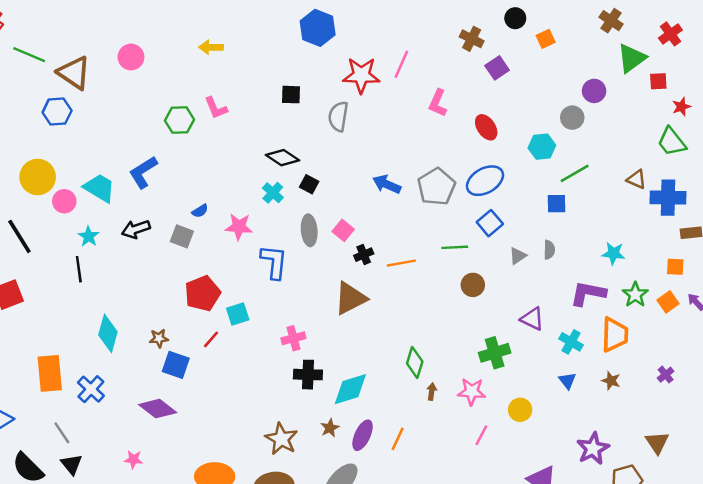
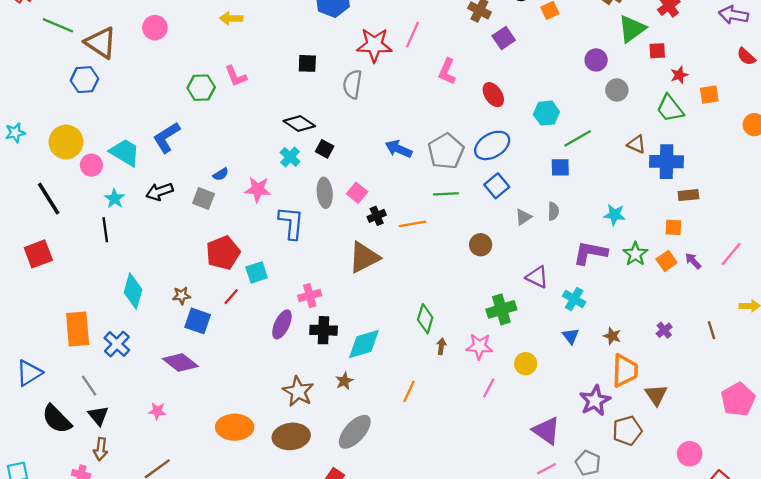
gray circle: (572, 118) -> (617, 90), moved
green line: (455, 247) -> (446, 194), moved
orange trapezoid: (615, 335) -> (625, 371), moved
purple ellipse: (363, 435) -> (282, 324), moved

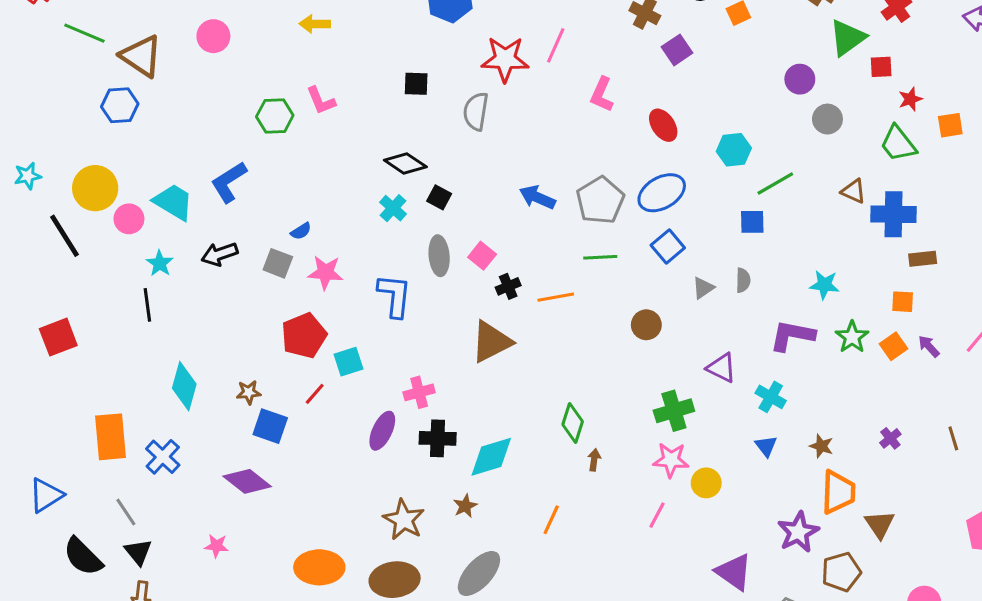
pink star: (258, 189) -> (325, 273), moved
black line: (49, 199) -> (64, 236), moved
pink star: (479, 346) -> (671, 460), moved

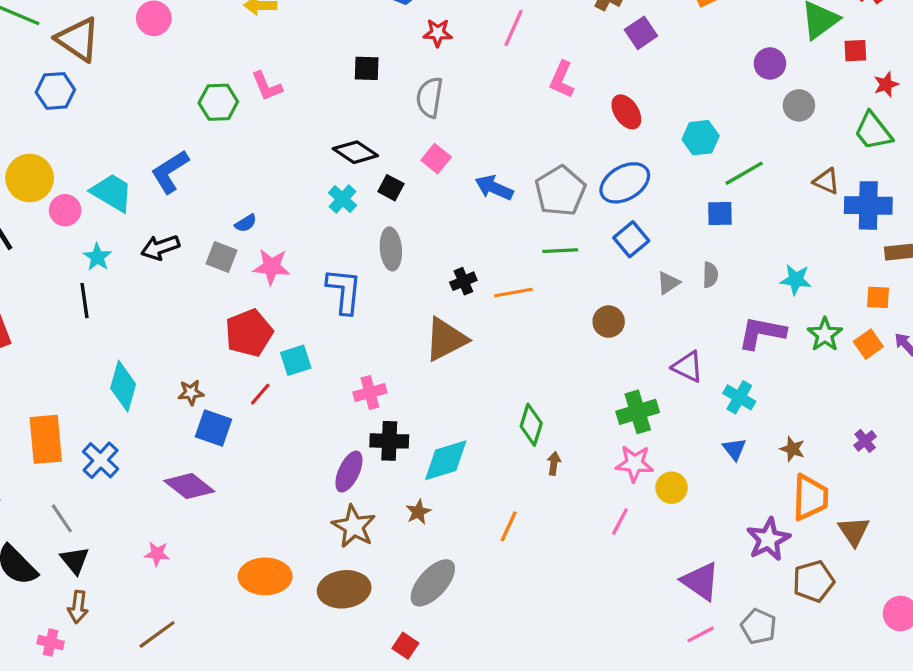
red star: (505, 59) -> (438, 33), moved, size x0.6
pink square: (482, 256) -> (436, 159), moved
purple ellipse: (382, 431) -> (349, 472), moved

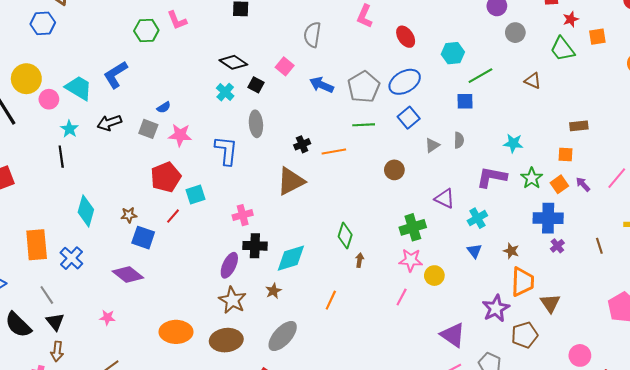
gray semicircle: (430, 97) -> (312, 35), moved
blue cross: (868, 205) -> (548, 218), moved
cyan cross: (739, 397) -> (477, 218), turned 30

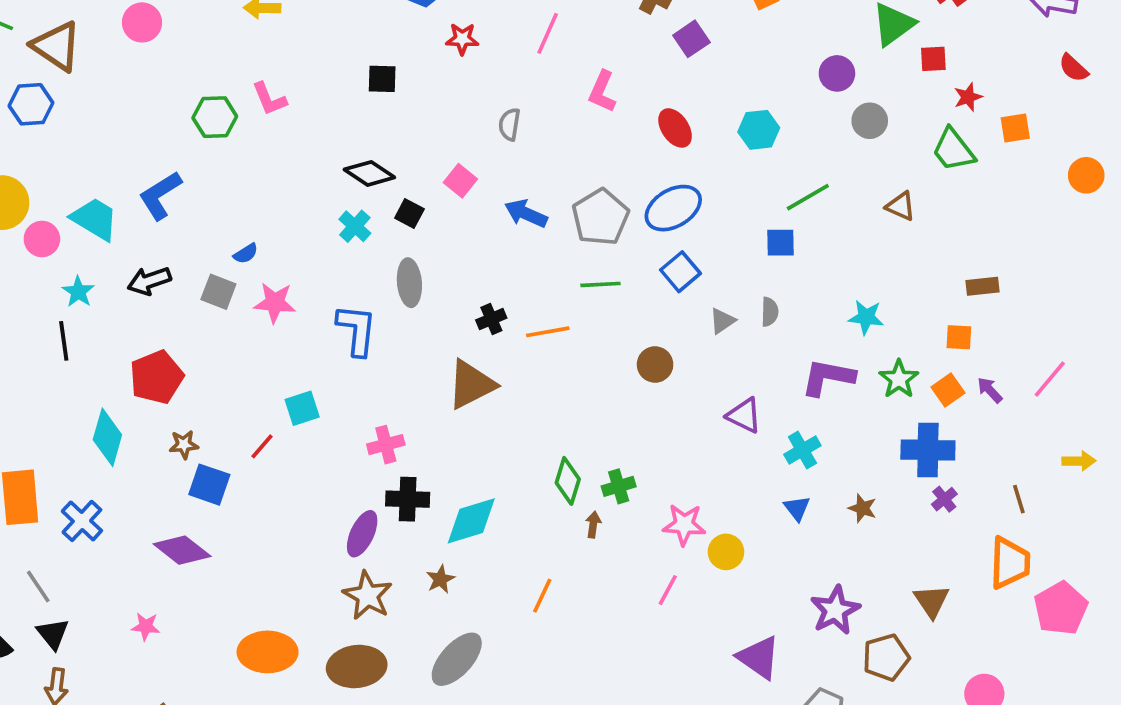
gray semicircle: (312, 35) -> (509, 124), size x0.7
cyan hexagon: (453, 53) -> (759, 130), moved
red pentagon: (166, 177) -> (157, 377), moved
green cross: (413, 227) -> (619, 486), moved, size x0.7
orange trapezoid: (522, 282) -> (1010, 563), moved

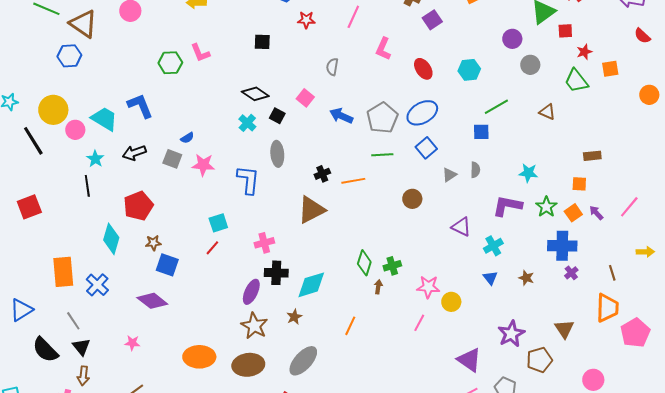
blue L-shape: (160, 195) -> (140, 106), turned 100
red line: (262, 446) -> (212, 248), moved

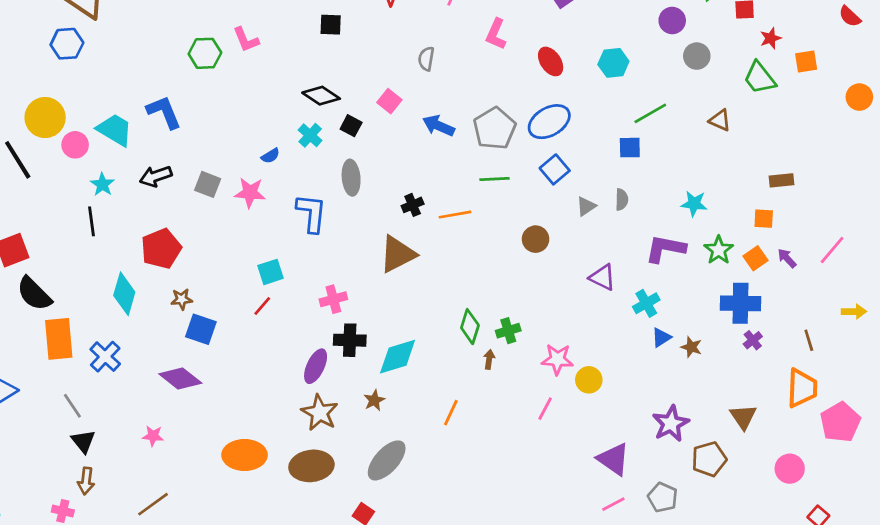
blue semicircle: (187, 138) -> (270, 156), moved
blue triangle: (490, 278) -> (661, 337), moved, turned 35
black semicircle: (45, 350) -> (34, 294), moved
pink circle: (593, 380) -> (790, 469), moved

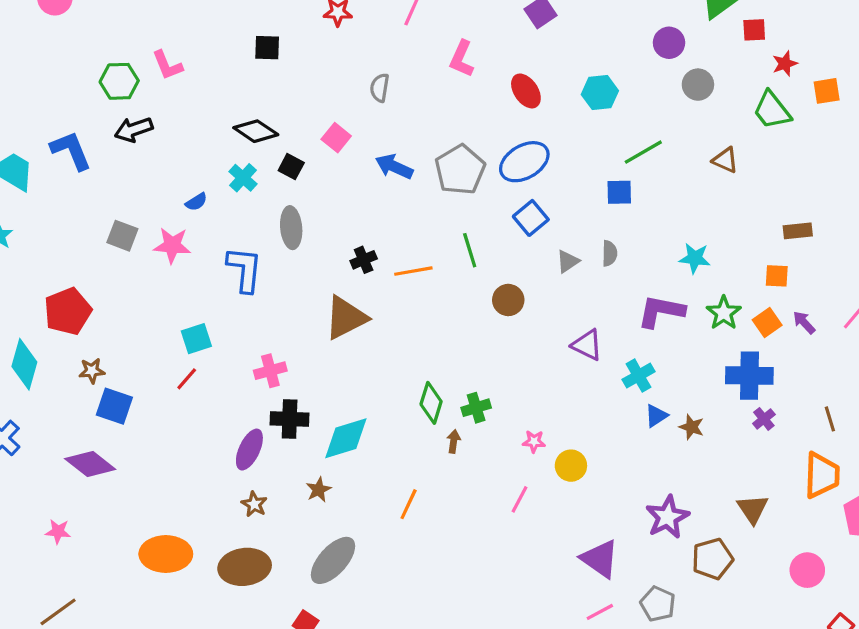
black arrow: (156, 176) -> (134, 130), moved
green line: (495, 179) -> (470, 250), moved, turned 76
pink star: (557, 359) -> (534, 441), size x0.6
brown star: (320, 413) -> (254, 504), size x0.6

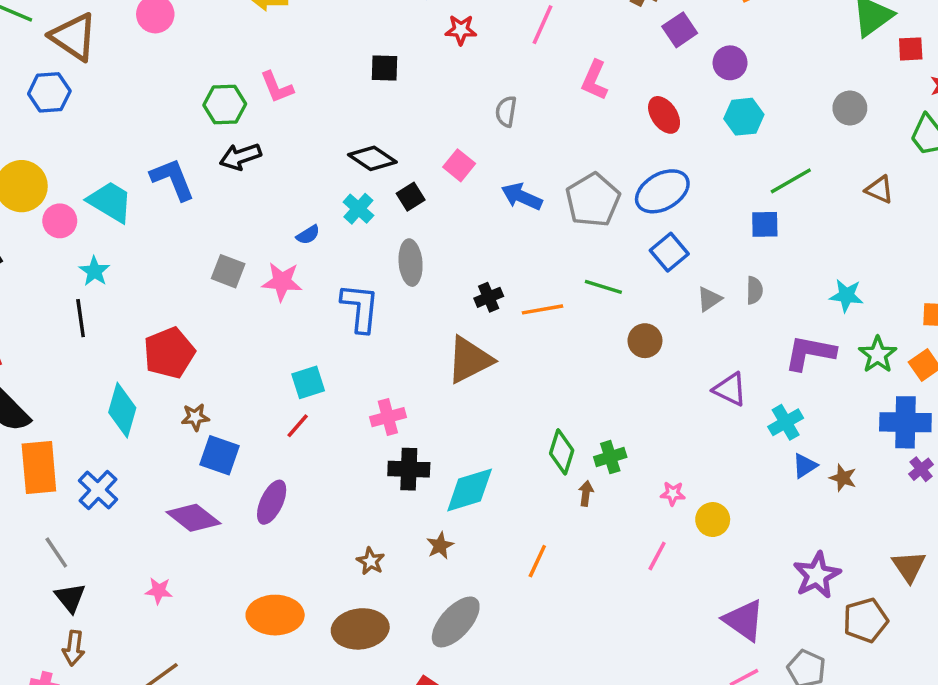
purple circle: (669, 43) -> (730, 63), moved
black square: (291, 167) -> (411, 197), turned 30
green line: (470, 250) -> (603, 287), turned -56
purple ellipse: (249, 450) -> (272, 502), moved

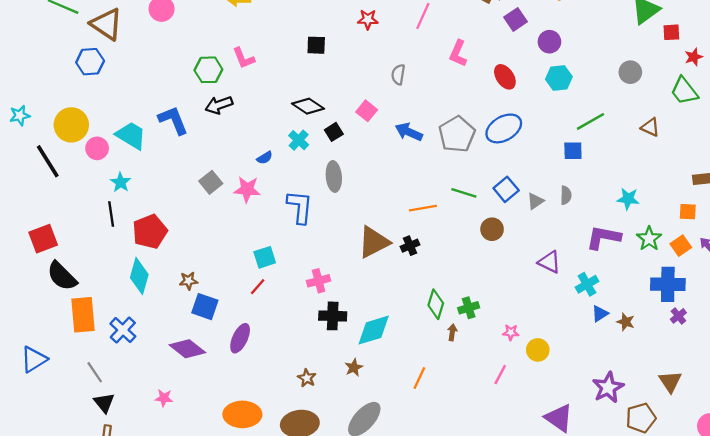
blue square: (669, 252) -> (506, 189), moved
gray square: (228, 271) -> (211, 182), turned 30
black cross: (489, 297) -> (410, 246), moved
red pentagon: (169, 353) -> (150, 232), moved

